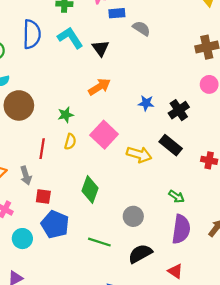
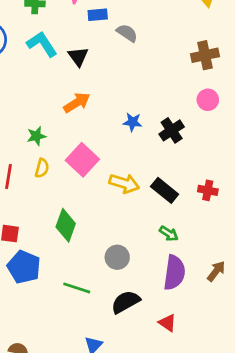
black rectangle: (171, 145) -> (165, 190), moved

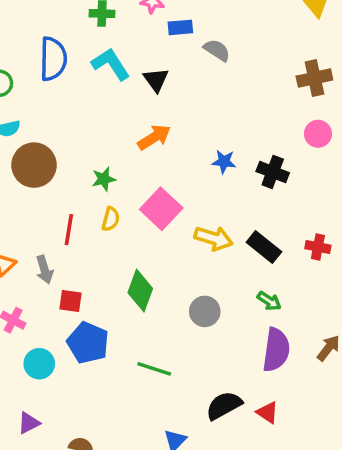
black cross: (172, 130) -> (273, 172), turned -35
gray circle: (117, 257) -> (205, 311), moved
black semicircle: (126, 302) -> (224, 406), moved

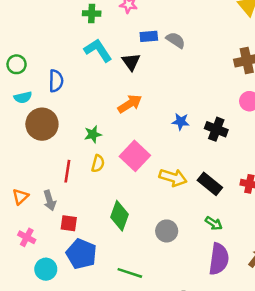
blue rectangle: (180, 27) -> (149, 36), moved
blue semicircle: (53, 59) -> (56, 81), moved, size x0.7

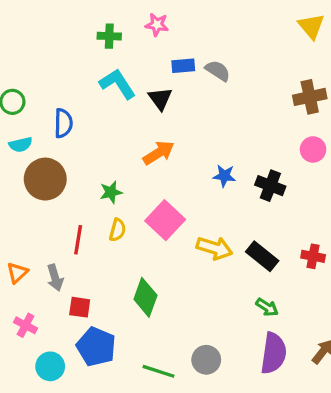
gray circle: (167, 231) -> (206, 360), moved

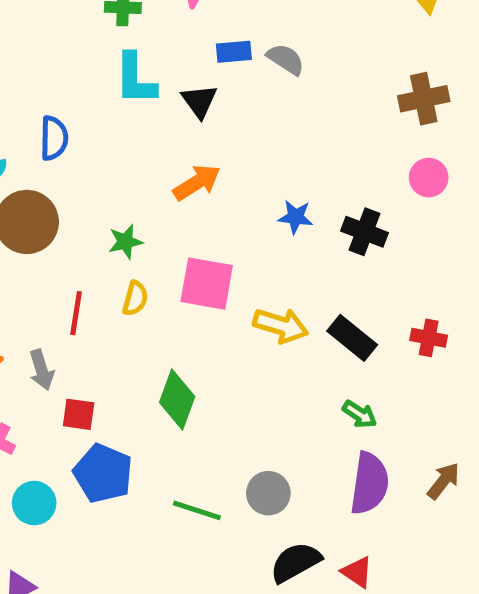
cyan L-shape: (118, 84) -> (135, 79), turned -147
pink square: (165, 220) -> (207, 284), turned -33

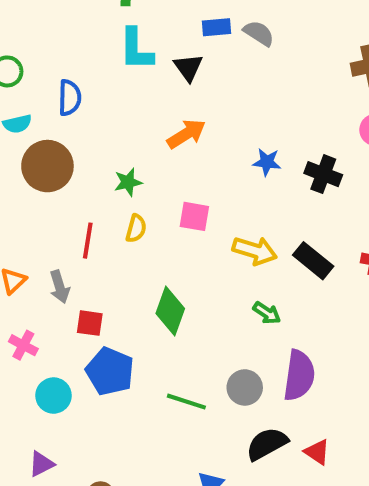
pink square: (207, 284) -> (194, 216), size x0.7
green arrow: (360, 414) -> (267, 313), moved
purple semicircle: (369, 483) -> (299, 375), moved

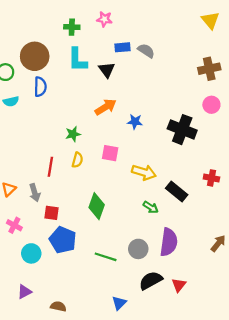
blue star: (267, 162) -> (135, 122), moved
brown circle: (47, 166) -> (35, 56), moved
black cross: (323, 174) -> (182, 130), size x1.4
black rectangle: (313, 261) -> (177, 191), moved
red triangle: (317, 452) -> (179, 285), turned 35

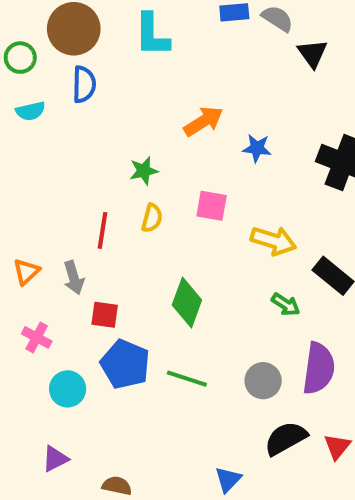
black triangle: (107, 70) -> (312, 53), moved
green line: (106, 257) -> (187, 379), moved

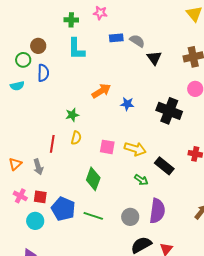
brown circle: (74, 29) -> (38, 46), size x0.6
green circle: (20, 58) -> (23, 60), moved
pink square: (212, 206) -> (107, 147), moved
red square: (105, 315) -> (40, 197), moved

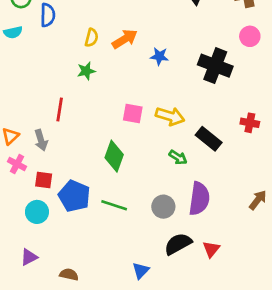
yellow semicircle: (76, 138) -> (92, 38), moved
pink cross: (20, 196) -> (17, 164), moved

